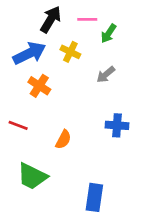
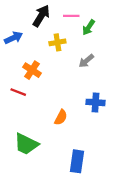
yellow cross: (70, 52) -> (57, 42), turned -35
blue arrow: (29, 53) -> (14, 38), moved, size x0.7
red line: (18, 125) -> (18, 92), moved
orange semicircle: (63, 140) -> (61, 117), moved

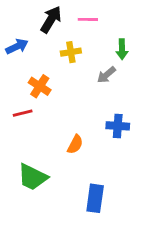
green arrow: (89, 27) -> (122, 49), moved, turned -35
red line: (18, 92) -> (23, 113), turned -35

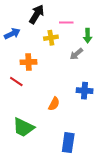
pink line: (88, 19) -> (66, 22), moved
orange cross: (40, 86) -> (29, 62), turned -35
red line: (23, 113) -> (16, 81), turned 48

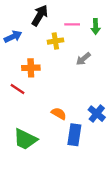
green arrow: (88, 36) -> (96, 27), moved
blue cross: (85, 91) -> (97, 114), moved, turned 35
orange semicircle: (54, 104) -> (59, 114), turned -88
blue rectangle: (68, 143) -> (74, 135), moved

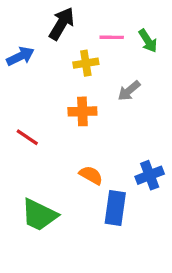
green arrow: (96, 27) -> (148, 41), turned -32
orange cross: (31, 68) -> (82, 111), moved
blue cross: (97, 114) -> (150, 175), turned 30

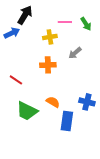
black arrow: (62, 24) -> (25, 15), moved
blue cross: (150, 175) -> (87, 102), turned 35
green trapezoid: (39, 215) -> (27, 111), moved

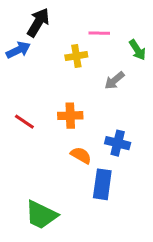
green arrow: (86, 24) -> (137, 50), moved
orange cross: (48, 65) -> (70, 116), moved
blue cross: (87, 102) -> (118, 143), moved
green trapezoid: (27, 111) -> (41, 215), moved

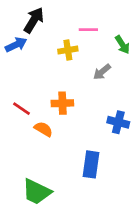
blue cross: (118, 143) -> (118, 122), moved
orange semicircle: (81, 155) -> (43, 129), moved

